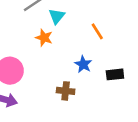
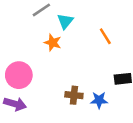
blue star: (83, 64) -> (99, 100), moved, turned -30

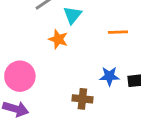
orange line: (105, 36) -> (118, 32), turned -60
blue star: (99, 100) -> (109, 76), moved

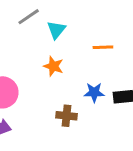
orange star: (58, 39) -> (53, 66), moved

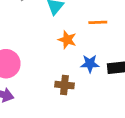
orange star: (53, 66) -> (67, 40), moved

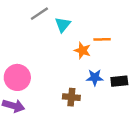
orange star: (67, 40) -> (82, 50), moved

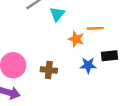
black rectangle: (119, 81) -> (110, 56), moved
brown cross: (71, 97) -> (49, 70), moved

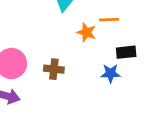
blue star: (88, 65) -> (111, 73), moved

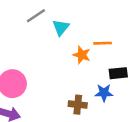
brown cross: (54, 69) -> (78, 105), moved

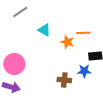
gray line: (36, 16) -> (20, 12), moved
cyan triangle: (61, 27) -> (44, 30), moved, turned -40

